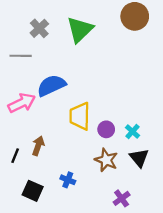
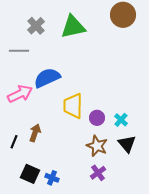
green triangle: (80, 29) -> (73, 27), turned 32
blue cross: (68, 180) -> (52, 178), moved
purple cross: (122, 198) -> (98, 173), moved

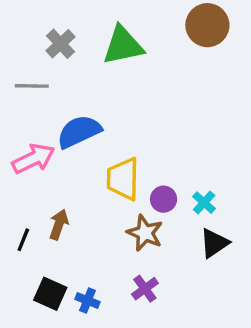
black triangle: (127, 144) -> (214, 243), turned 36
brown star: (97, 146) -> (145, 233), moved
purple cross: (98, 173) -> (145, 289), moved

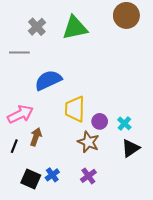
pink arrow: (33, 159) -> (20, 114), moved
blue cross: (87, 301) -> (52, 175), moved, turned 32

